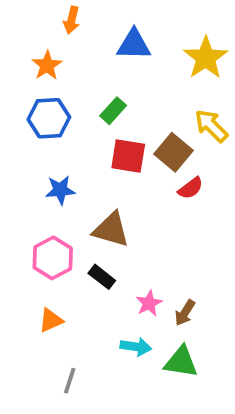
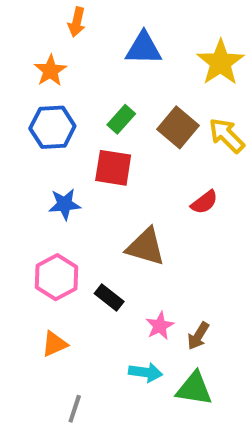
brown square: (174, 152) -> (178, 127), moved
red square: (128, 156) -> (113, 168), moved
brown triangle: (111, 230) -> (146, 247), moved

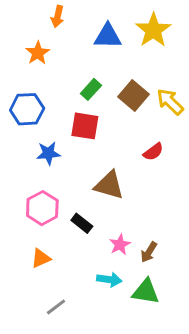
yellow star: (221, 63) -> (153, 30), moved
blue hexagon: (52, 127) -> (27, 109), moved
gray line: (75, 409) -> (56, 307), turned 35

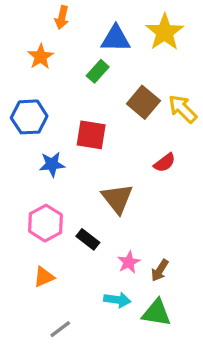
green rectangle: (91, 89) -> (98, 71), moved
brown triangle: (109, 185) -> (117, 199), turned 36

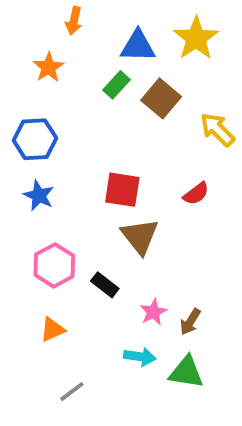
brown square: (143, 102) -> (161, 98), moved
red square: (91, 135) -> (122, 190), moved
blue star: (52, 164) -> (39, 196), moved, turned 30

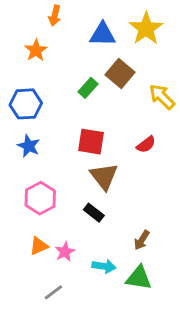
green rectangle: (116, 85) -> (88, 88), moved
black rectangle: (105, 285) -> (94, 213), moved
pink star: (153, 312) -> (65, 252), moved

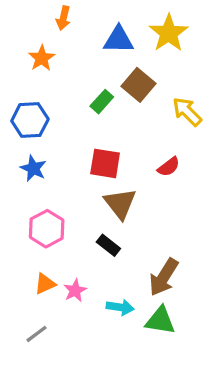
brown arrow: (142, 240) -> (164, 277), size x1.6
gray line: (53, 292) -> (37, 334), moved

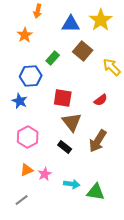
green rectangle: (102, 102) -> (53, 58), moved
blue hexagon: (30, 120) -> (31, 76), moved
brown arrow: (164, 277) -> (98, 141), moved

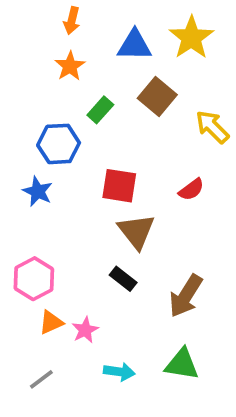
orange star: (25, 35) -> (70, 66), moved
pink hexagon: (28, 137) -> (34, 279), moved
brown arrow: (98, 141) -> (186, 296), moved
cyan arrow: (72, 184) -> (119, 372), moved

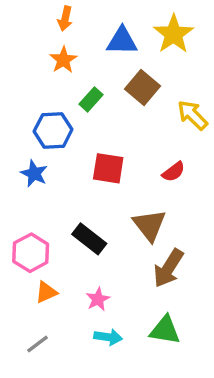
brown triangle: (136, 231) -> (149, 225), moved
black rectangle: (123, 279) -> (89, 239), moved, size x1.4
pink star: (85, 330) -> (98, 299), moved

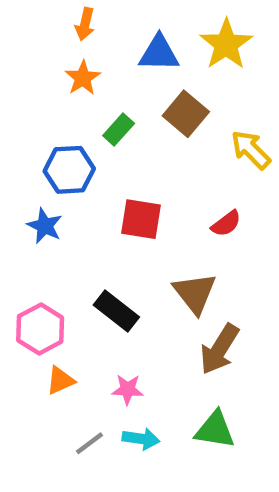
pink star: (98, 299) -> (128, 389), turned 30
gray line: (38, 344) -> (89, 443), moved

